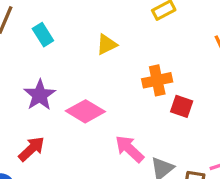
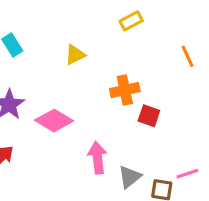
pink arrow: (129, 149) -> (97, 158), turned 40

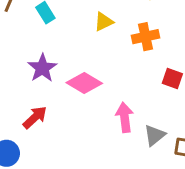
orange cross: (125, 90) -> (146, 37), moved

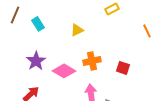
orange cross: (146, 37) -> (92, 61), moved

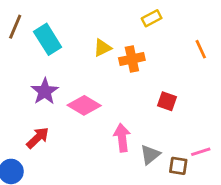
cyan rectangle: (38, 24) -> (48, 39), size x1.5
orange cross: (92, 61) -> (132, 59), moved

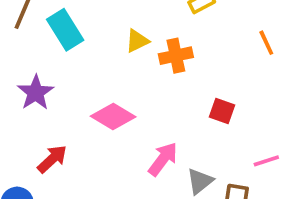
purple star: (45, 91) -> (36, 93), moved
pink arrow: (122, 138) -> (163, 159), turned 44
pink line: (201, 152) -> (266, 161), moved

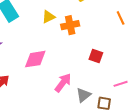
pink diamond: (113, 117) -> (35, 59), turned -40

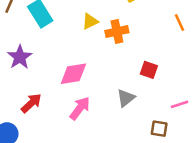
pink arrow: (63, 83) -> (80, 108), moved
gray triangle: (84, 95) -> (126, 98), moved

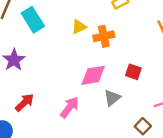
pink diamond: (73, 74) -> (93, 75), moved
brown square: (159, 129) -> (143, 126), turned 35

